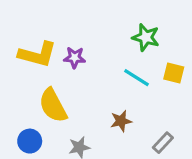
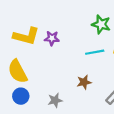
cyan line: (137, 78) -> (95, 52), turned -42
yellow semicircle: (53, 105) -> (18, 71), moved

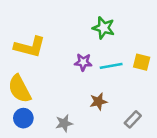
green star: (101, 24) -> (104, 28), moved
purple star: (52, 38) -> (83, 62), moved

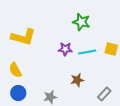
yellow semicircle: (20, 89) -> (15, 70), size x0.7

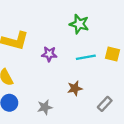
purple star: (65, 49) -> (49, 54), moved

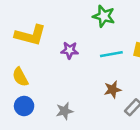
brown star: (75, 88) -> (113, 90), moved

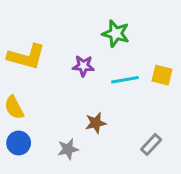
purple star: (70, 50) -> (83, 66), moved
brown star: (113, 90) -> (96, 123), moved

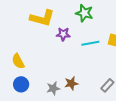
yellow L-shape: (26, 57) -> (42, 18), moved
brown star: (96, 123) -> (71, 83), moved

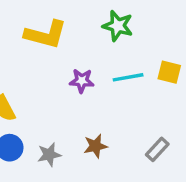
purple star: (63, 34) -> (82, 81), moved
gray star: (53, 88) -> (49, 155), moved

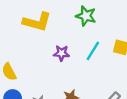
cyan line: (128, 77) -> (93, 51), turned -48

